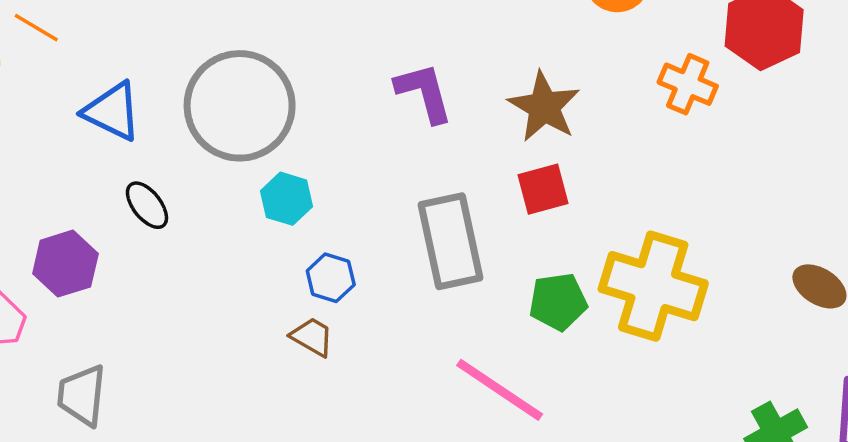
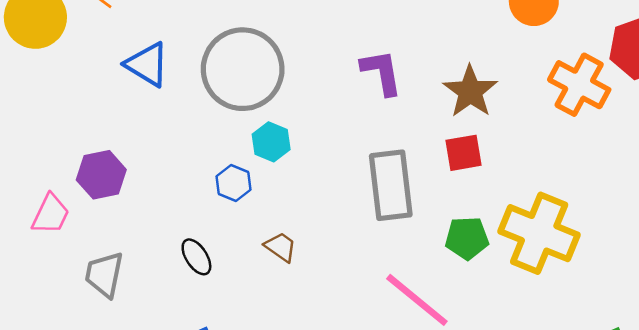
orange cross: (688, 84) -> (579, 85), size x1.4
black ellipse: (147, 205) -> (196, 257), moved
blue hexagon: (331, 278) -> (233, 183), moved

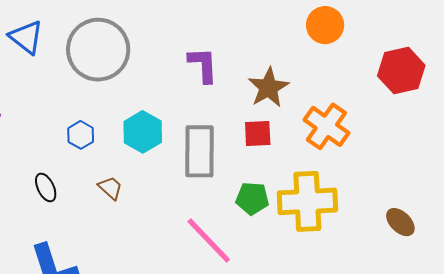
orange cross: (579, 85) -> (326, 126), moved
cyan hexagon: (271, 142) -> (143, 132), moved, size x1.4
yellow cross: (539, 233) -> (307, 201), turned -32

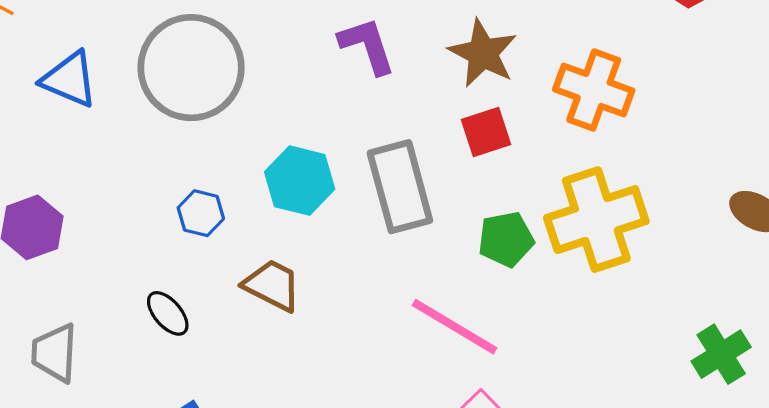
brown trapezoid: (110, 188) -> (272, 285), size x1.4

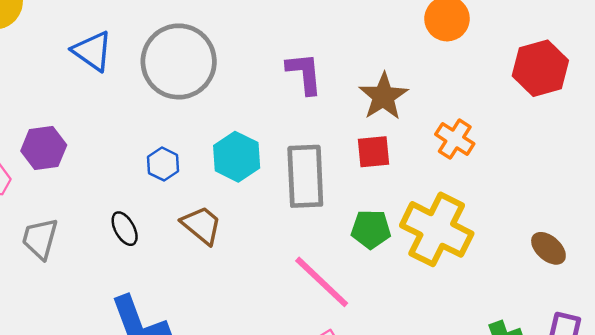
orange cross: (594, 90) -> (455, 139), size x0.7
yellow cross: (596, 220) -> (437, 229), turned 32

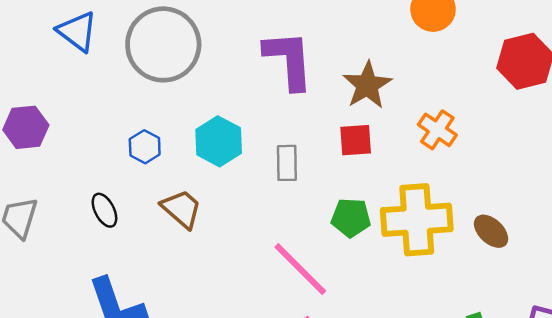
purple L-shape: (304, 73) -> (289, 60), size x1.4
gray rectangle: (305, 176) -> (287, 163), size x0.6
yellow cross: (437, 229) -> (417, 220), turned -32
brown ellipse: (548, 248) -> (491, 231), moved

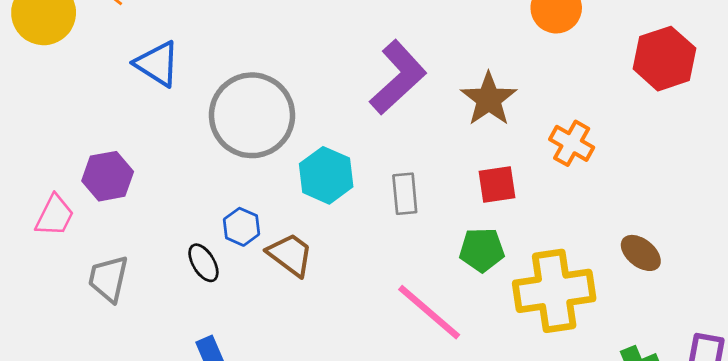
gray circle: (163, 44) -> (252, 115), moved
purple L-shape: (289, 60) -> (398, 77), turned 56
red square: (356, 140) -> (497, 184), moved
blue hexagon: (145, 147) -> (242, 227), moved
yellow cross: (417, 220) -> (554, 291), moved

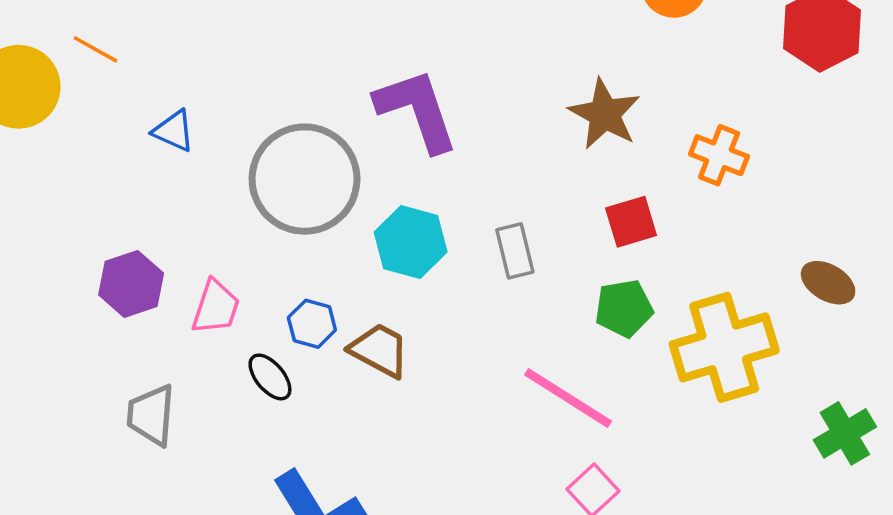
blue triangle: (157, 64) -> (174, 131), size x0.7
purple L-shape: (398, 77) -> (417, 110), moved, turned -58
pink trapezoid: (55, 216) -> (216, 307), moved

